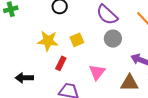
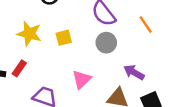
red rectangle: (61, 63) -> (19, 68), moved

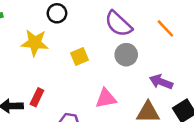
yellow star: (29, 34) -> (35, 43), moved
pink triangle: (82, 79) -> (106, 98), turned 42

